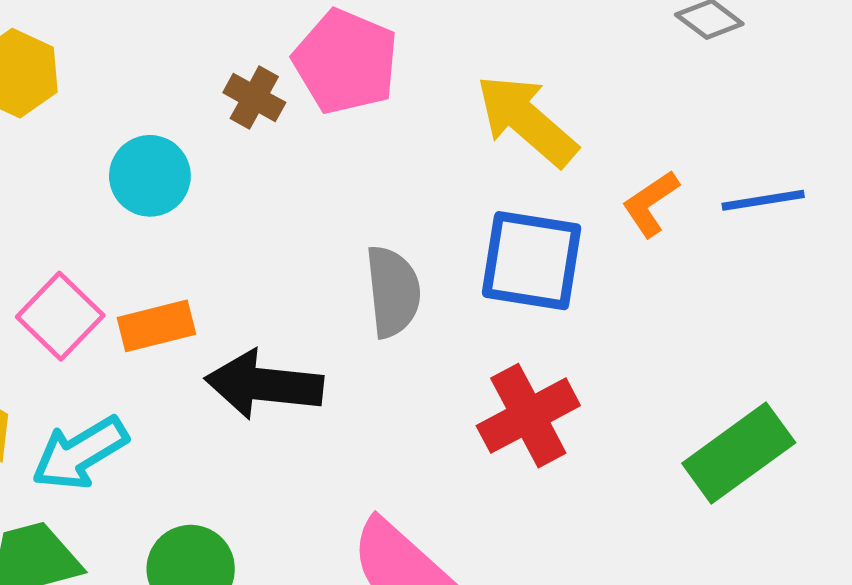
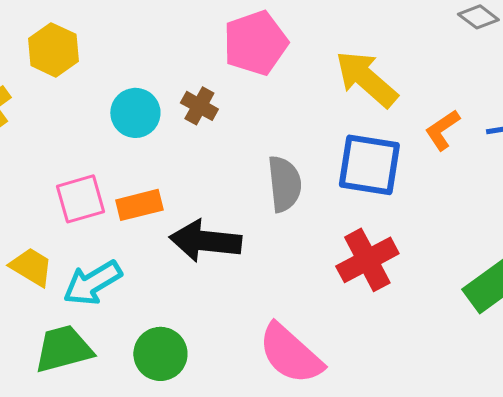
pink pentagon: (346, 62) -> (255, 43), turned 30
brown cross: (254, 98) -> (199, 106), moved
pink square: (60, 316) -> (80, 199), turned 30

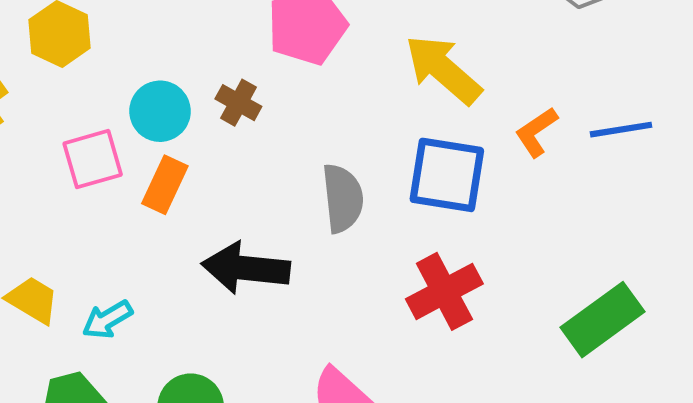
pink square: (80, 199) -> (93, 159), moved
orange rectangle: (139, 205) -> (165, 185), moved, turned -51
cyan arrow: (92, 283) -> (107, 320), size x0.7

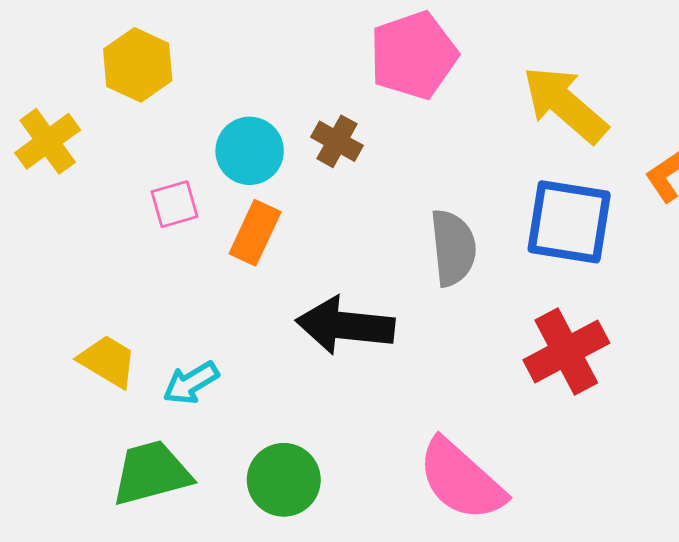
pink square: (93, 159) -> (175, 204), size x0.7

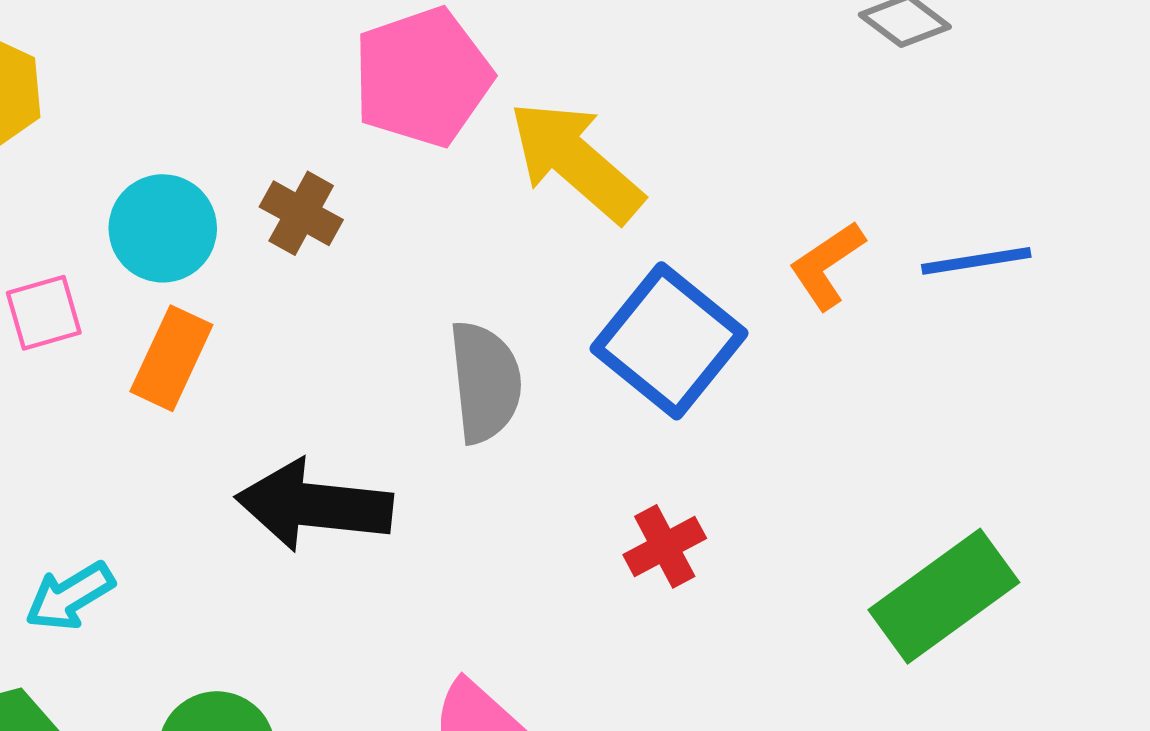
yellow arrow: (565, 104) -> (576, 161), moved
blue square: (569, 222) -> (669, 341), turned 30
red cross: (566, 352) -> (665, 546), size x0.6

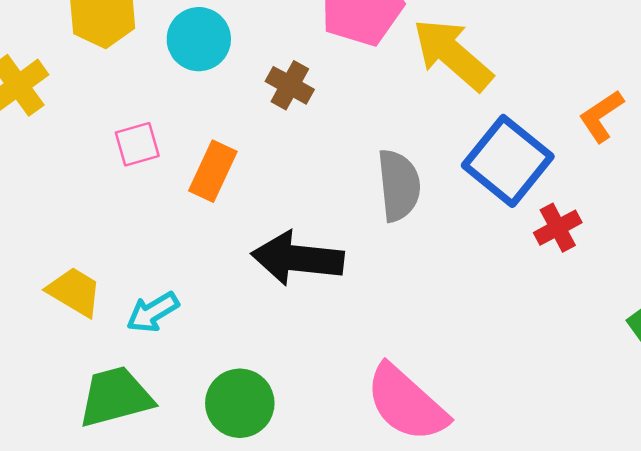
cyan circle: (163, 228) -> (199, 39), moved
red cross: (665, 546) -> (558, 228), moved

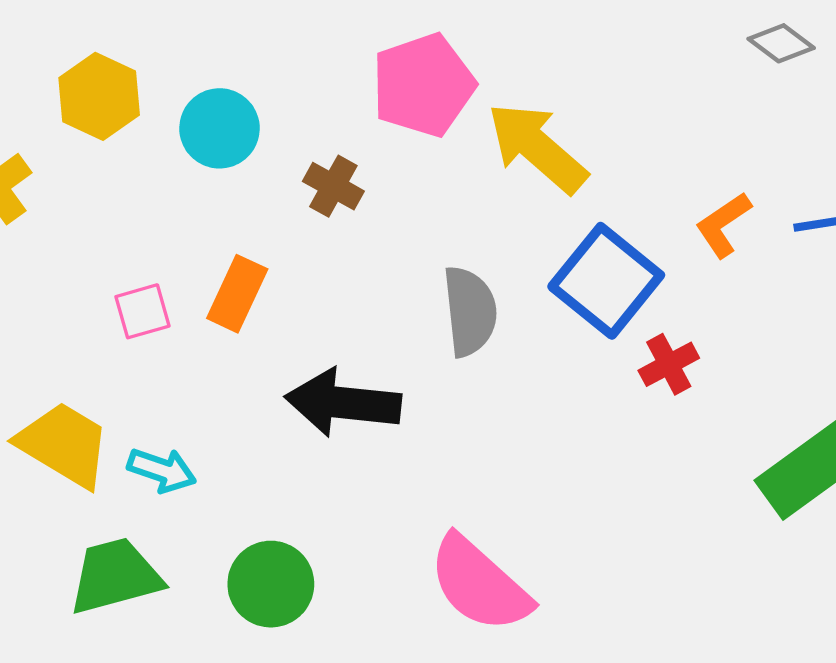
pink square: (137, 144) -> (142, 311), moved
yellow trapezoid: (74, 292) -> (64, 444), size x1.4
cyan arrow: (153, 312) -> (162, 470), turned -130

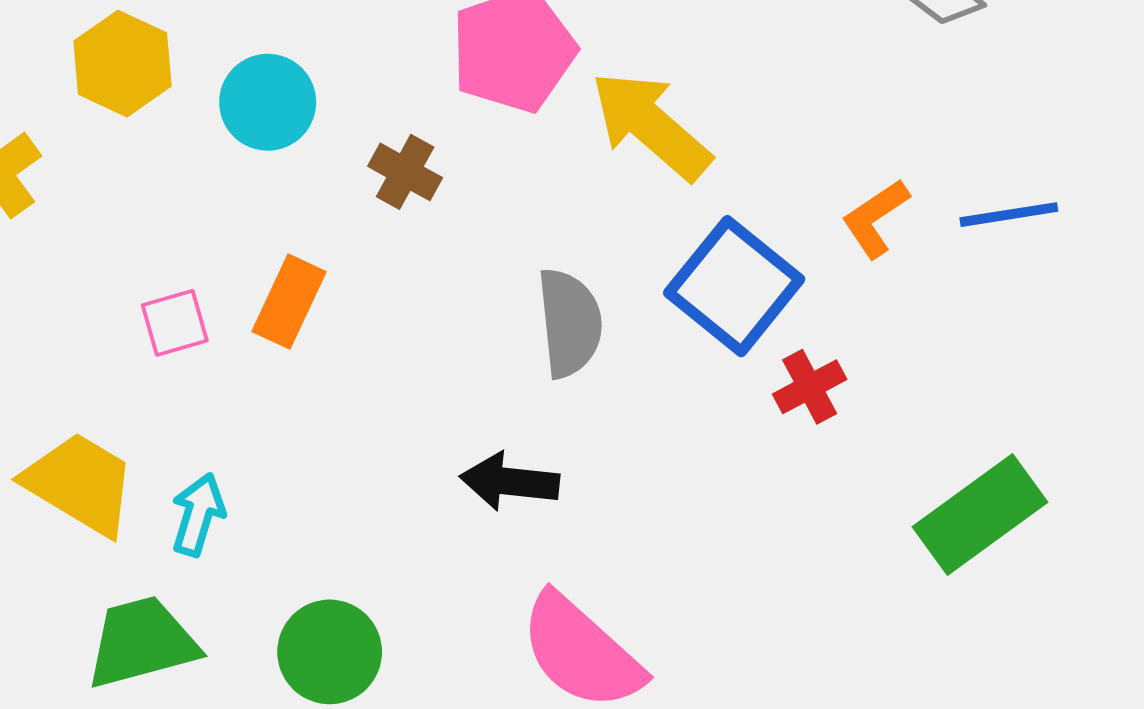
black arrow: (343, 403) -> (510, 482), moved, size x0.7
cyan arrow: (162, 470) -> (198, 515), turned -92

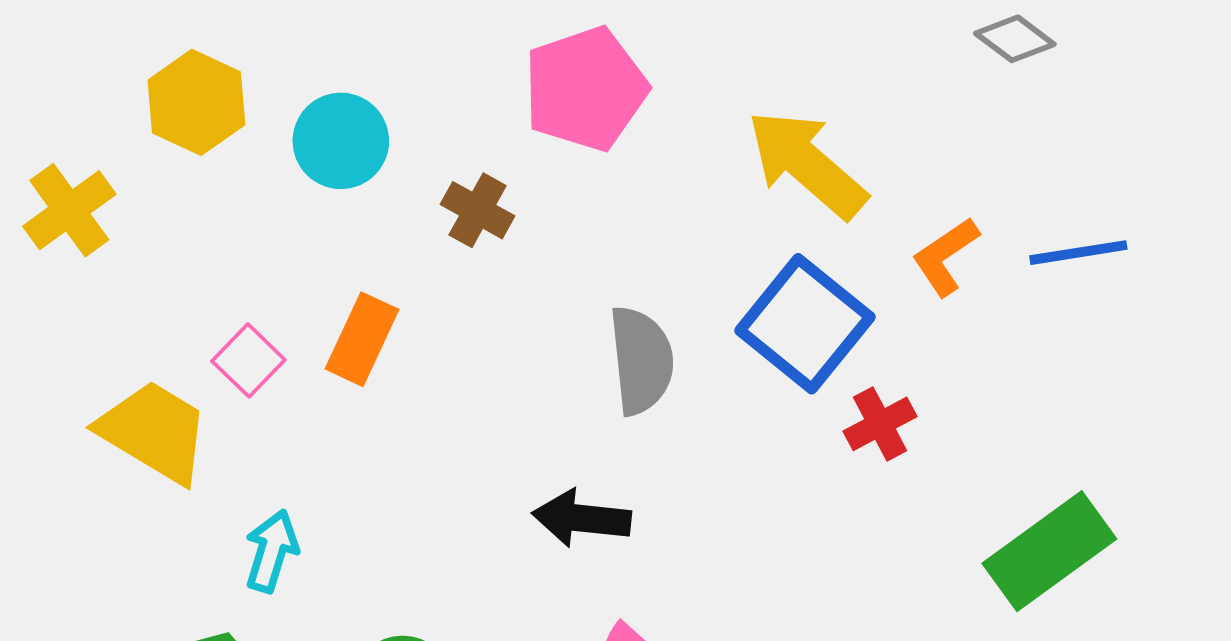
yellow arrow: (651, 125) -> (807, 164), moved
pink square: (175, 323) -> (248, 360), turned -30
yellow trapezoid: (80, 484) -> (154, 432), moved

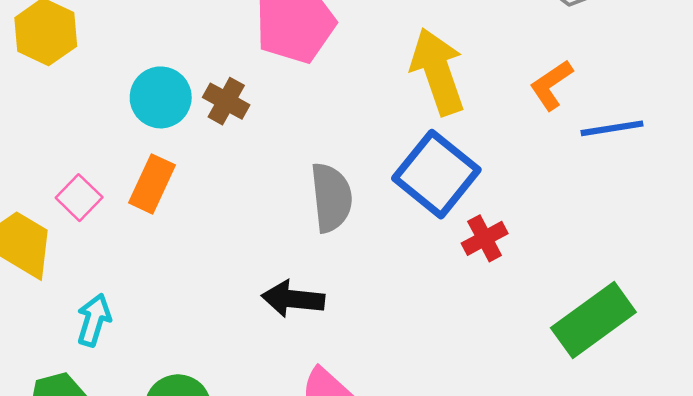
cyan circle: (341, 141) -> (161, 97), moved
yellow arrow: (807, 164) -> (438, 71), turned 30
orange L-shape: (945, 256) -> (551, 85), moved

